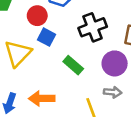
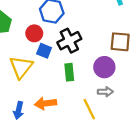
black cross: (93, 27) -> (69, 41), moved
green rectangle: (73, 65) -> (69, 72), turned 49

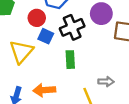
purple circle: (104, 67) -> (101, 14), moved

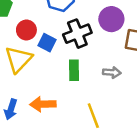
red circle: (37, 18) -> (26, 30), moved
gray arrow: (106, 82) -> (112, 72), moved

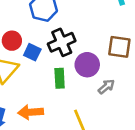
purple circle: (111, 19) -> (87, 65), moved
gray arrow: (112, 72) -> (106, 87), moved, turned -42

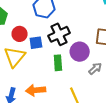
blue square: (32, 52) -> (36, 43), turned -32

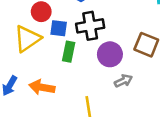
green rectangle: (58, 63) -> (69, 52), moved

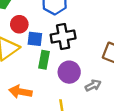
purple circle: (110, 54) -> (69, 72), moved

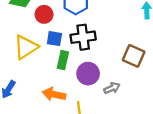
red circle: (19, 24) -> (44, 14), moved
orange arrow: (20, 92) -> (54, 94), moved

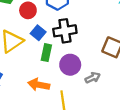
blue square: (54, 39) -> (38, 33), turned 32

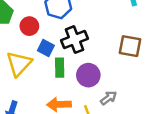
gray arrow: (93, 78) -> (109, 98), moved

